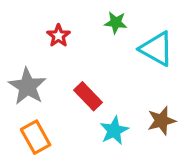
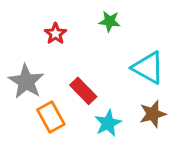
cyan triangle: (157, 49) -> (148, 68), moved
orange rectangle: (36, 137) -> (51, 117), moved

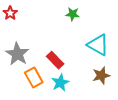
red star: (55, 34) -> (10, 13), moved
cyan star: (108, 123) -> (60, 83), moved

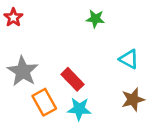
cyan triangle: (98, 45) -> (129, 59), size x0.7
cyan star: (60, 83) -> (79, 109), turned 30

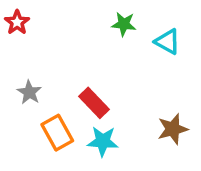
cyan triangle: (129, 59) -> (167, 42), moved
gray star: (23, 71) -> (29, 92), size x0.6

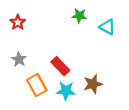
red star: (17, 22) -> (18, 22), moved
brown star: (173, 129) -> (93, 84), moved

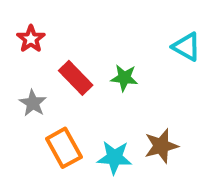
green star: (79, 16) -> (124, 78), moved
red rectangle: (60, 66) -> (76, 78), moved

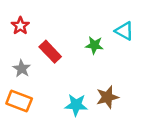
green star: (124, 78) -> (94, 45), moved
orange rectangle: (64, 148) -> (19, 101), moved, turned -40

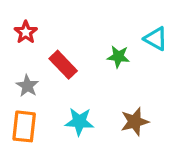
orange rectangle: (19, 101) -> (24, 126), turned 75
cyan star: (76, 105) -> (79, 122), moved

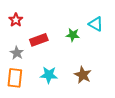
red rectangle: (63, 65) -> (39, 40), turned -66
brown star: (135, 122) -> (83, 75), turned -30

